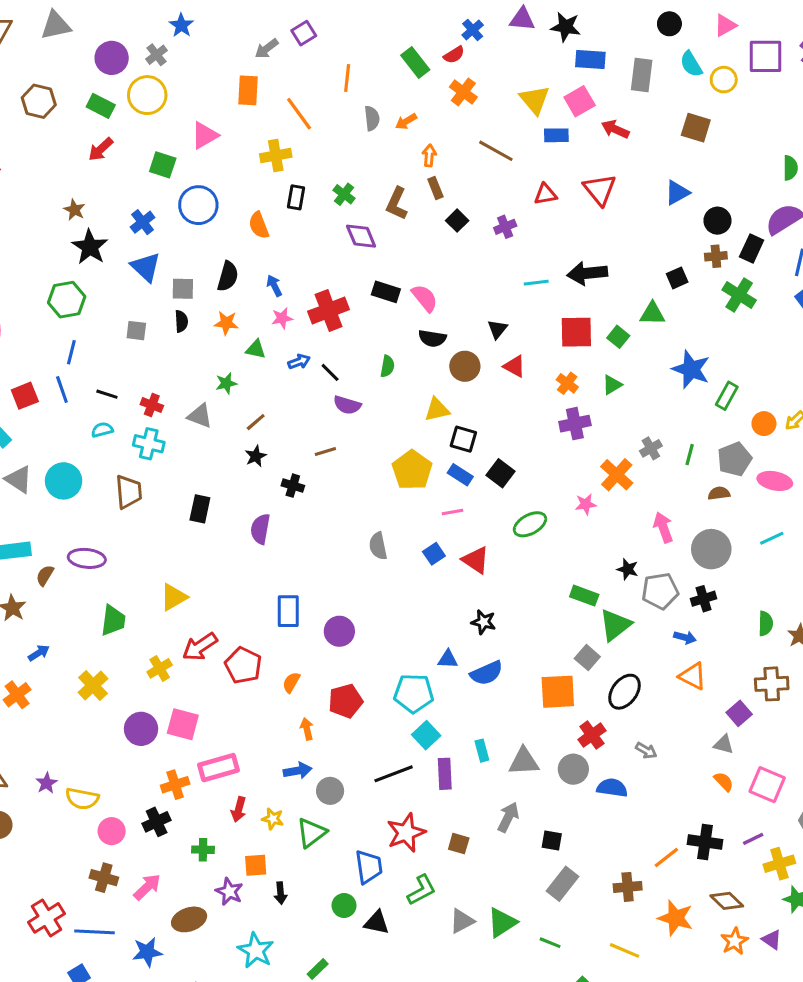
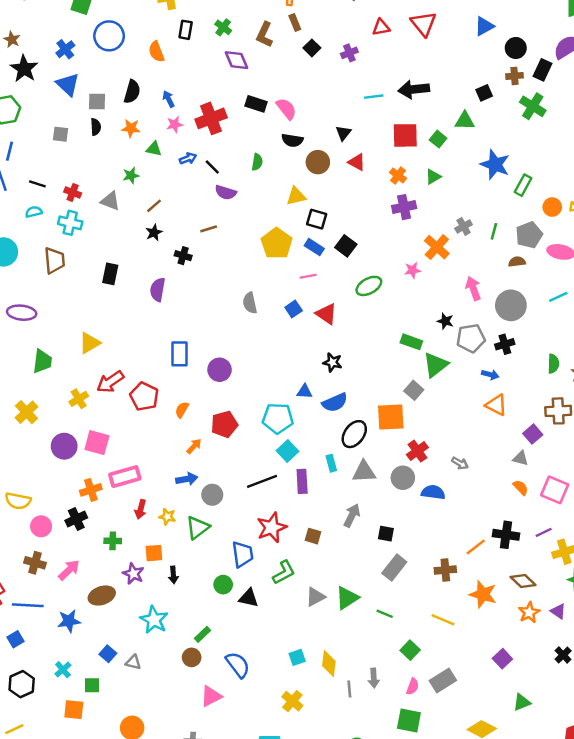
black ellipse: (624, 692) -> (354, 434), moved
orange arrow: (307, 729) -> (194, 446), turned 56

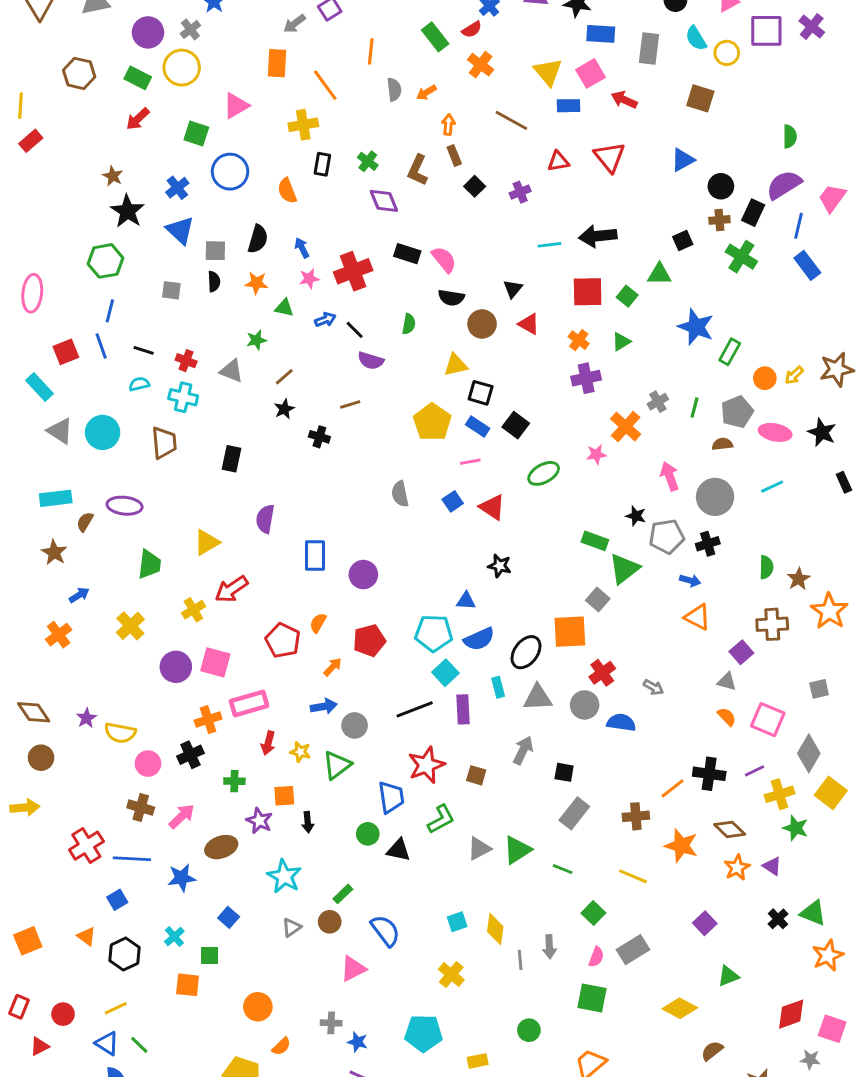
purple semicircle: (158, 290) -> (265, 519), moved
red pentagon: (144, 396) -> (283, 640), moved
blue semicircle: (335, 402) -> (479, 639), moved
gray triangle: (133, 662) -> (292, 928), moved, turned -49

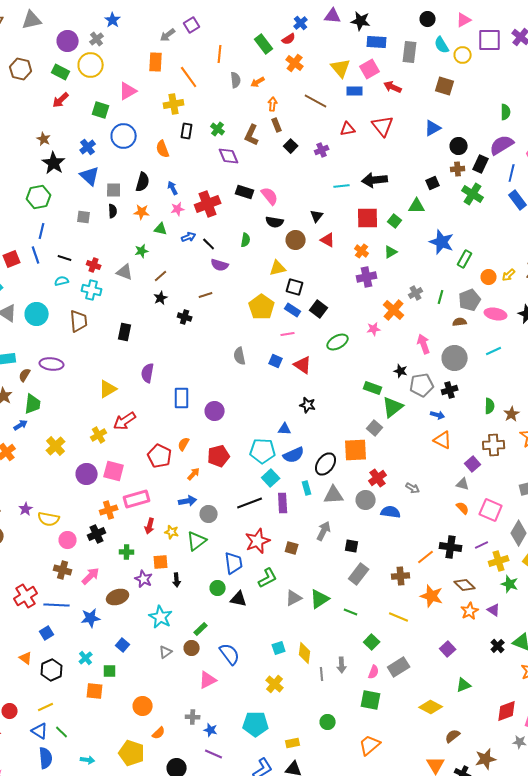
blue square: (453, 501) -> (276, 361), turned -32
green trapezoid: (149, 564) -> (33, 404), moved

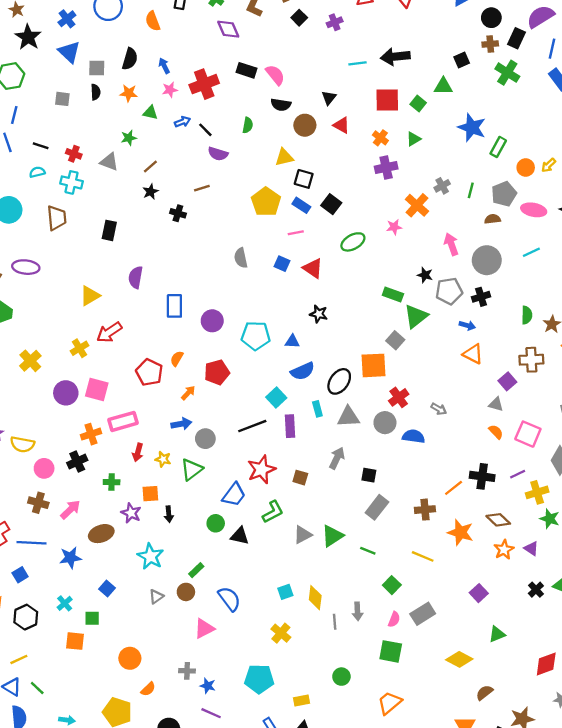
cyan pentagon: (263, 451) -> (256, 336), moved
blue trapezoid: (234, 563) -> (234, 495), turned 45

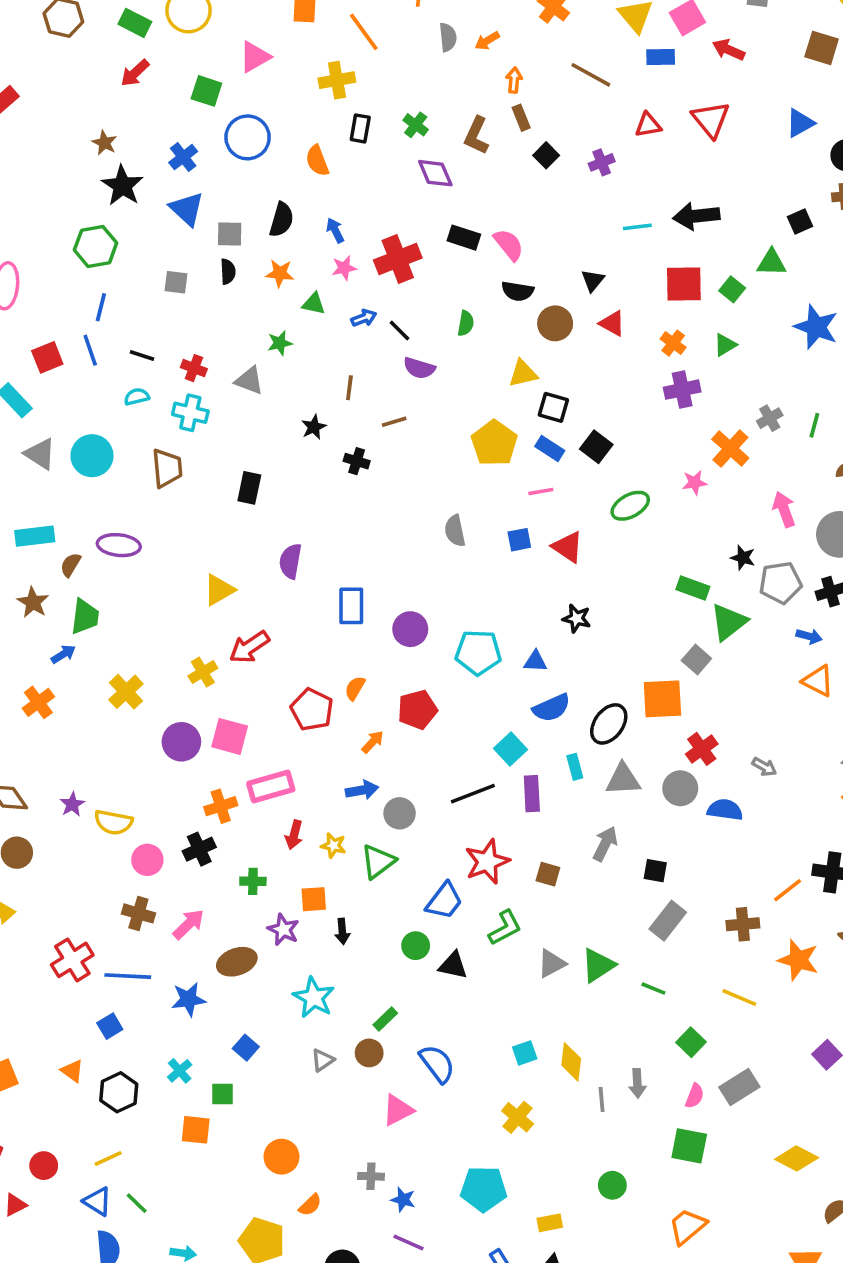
brown line: (150, 166) -> (349, 388), moved, turned -42
blue square: (282, 264) -> (519, 540), turned -35

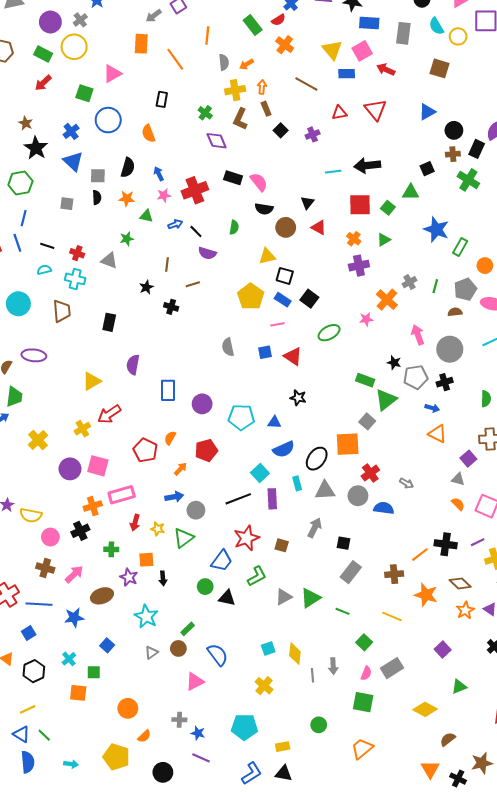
yellow cross: (337, 80) -> (235, 90), moved
black rectangle: (360, 128) -> (162, 99), moved

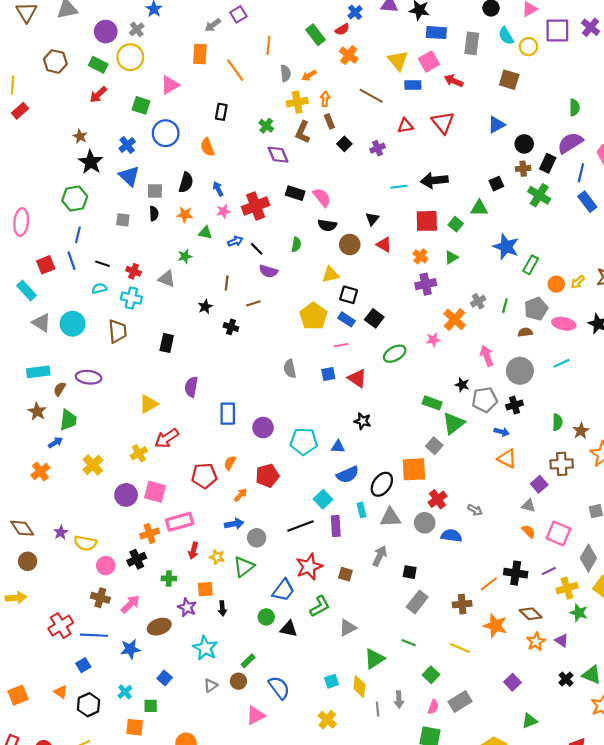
red pentagon: (145, 450) -> (204, 476), turned -30
green triangle: (310, 598) -> (374, 659), moved

